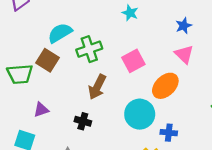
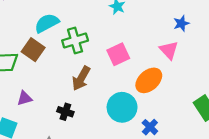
blue star: (184, 26) -> (181, 23), moved
blue cross: (169, 133) -> (150, 127), turned 35

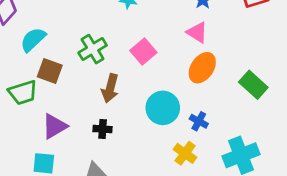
cyan semicircle: (47, 23) -> (33, 40), moved
orange ellipse: (149, 80) -> (202, 68), moved
purple triangle: (25, 98) -> (54, 126), size x1.5

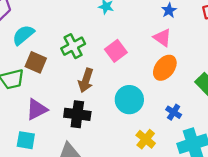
blue cross: (199, 121) -> (174, 112), moved
black cross: (103, 129) -> (77, 114), size x1.6

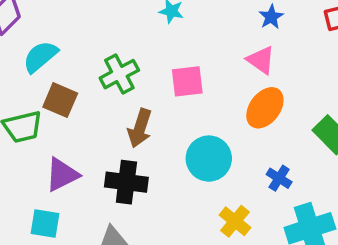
pink square: (116, 51) -> (187, 81), turned 30

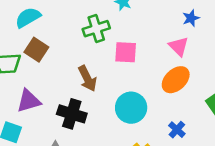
green cross: (119, 74) -> (96, 29), moved
brown arrow: (140, 128) -> (87, 78), turned -55

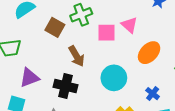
pink triangle: (179, 46) -> (129, 25), moved
brown square: (36, 50) -> (55, 27), moved

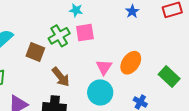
pink triangle: (129, 25) -> (104, 67), moved, turned 30
pink square: (107, 33) -> (85, 33), moved

